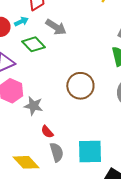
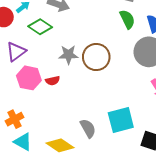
gray star: (33, 106) -> (68, 55), moved
red semicircle: (47, 132) -> (53, 81), moved, turned -48

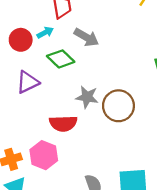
pink hexagon: (29, 78) -> (44, 155), moved
red semicircle: (53, 81) -> (63, 123), size x1.6

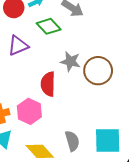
red semicircle: (63, 123) -> (48, 84), turned 90

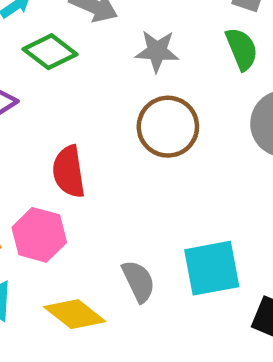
gray star: (70, 61) -> (157, 51), moved

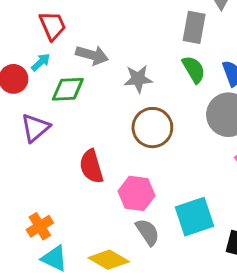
green diamond: (50, 52) -> (68, 89), turned -32
pink hexagon: (39, 235) -> (137, 193), moved

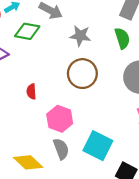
red semicircle: (91, 166) -> (31, 92), size x0.6
cyan square: (195, 217) -> (98, 146), turned 32

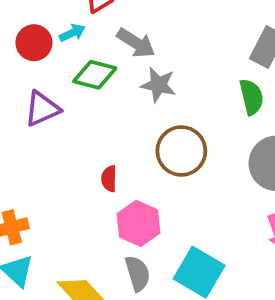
gray star: (80, 36) -> (158, 85), moved
red semicircle: (31, 92) -> (109, 179), moved

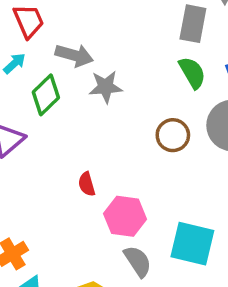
green diamond: (95, 75) -> (46, 95), turned -42
brown circle: (181, 151) -> (173, 135), moved, size x0.7

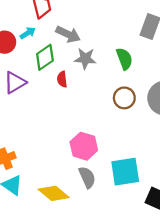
green semicircle: (192, 73) -> (124, 59), moved
red semicircle: (87, 184) -> (62, 79), moved
cyan square: (192, 244) -> (125, 172), turned -32

